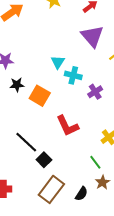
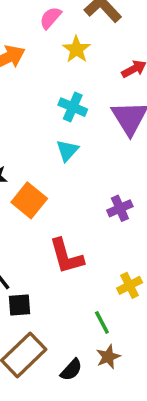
cyan cross: (73, 75) -> (73, 107), moved
black square: (44, 160) -> (19, 305), turned 32

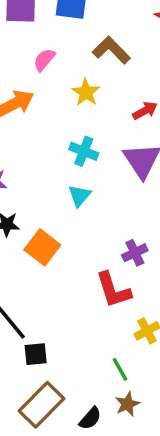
pink semicircle: (50, 18) -> (44, 60), moved
red L-shape: (66, 256) -> (113, 290), moved

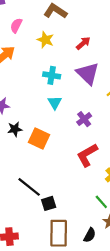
purple cross: (135, 253) -> (84, 119), moved
red L-shape: (113, 290) -> (87, 155), turned 90
brown rectangle: (41, 405) -> (59, 233), turned -32

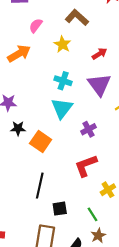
cyan triangle: (55, 103) -> (62, 108), size x1.5
black line: (29, 187) -> (40, 186), moved, turned 55
black square: (49, 203) -> (60, 209), moved

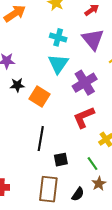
purple cross: (89, 129) -> (85, 83), size x1.6

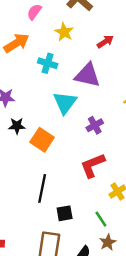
cyan cross: (58, 37) -> (48, 63), moved
purple triangle: (93, 39) -> (87, 75), moved, turned -40
purple cross: (85, 83) -> (95, 125), size x0.6

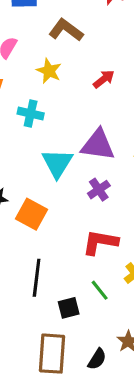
purple triangle: (87, 75) -> (98, 145), moved
red L-shape: (93, 165) -> (100, 242), turned 36
green line: (101, 219) -> (100, 290), moved

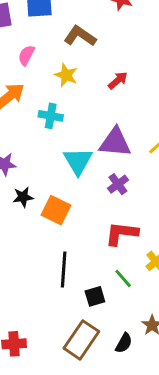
brown rectangle: (52, 354) -> (81, 340), turned 33

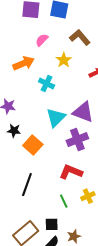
purple cross: (118, 184) -> (77, 140), size x1.5
black square: (95, 296) -> (52, 224), moved

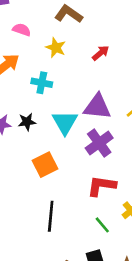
pink semicircle: (42, 40) -> (22, 30), turned 80
black star: (14, 131) -> (27, 122), moved
orange square: (33, 145) -> (45, 165), turned 36

